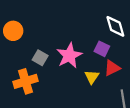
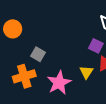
pink star: (69, 56) -> (59, 83), moved

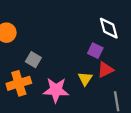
pink star: (59, 83) -> (56, 90), turned 30

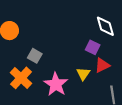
orange cross: (19, 83) -> (21, 78), turned -30
pink star: (56, 90) -> (56, 84), turned 30

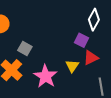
white diamond: (105, 26) -> (94, 20), turned 45

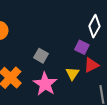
gray square: (25, 49) -> (41, 56), moved

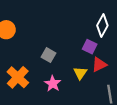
pink star: (45, 84) -> (53, 84), size x0.7

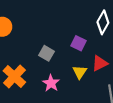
purple square: (90, 47) -> (79, 43), moved

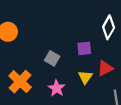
purple square: (79, 43) -> (84, 48), turned -32

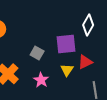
purple square: (84, 48) -> (66, 44), size x1.5

